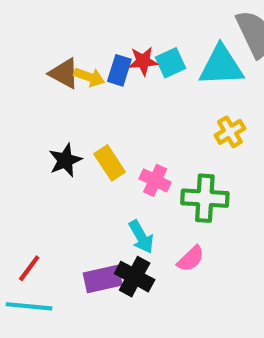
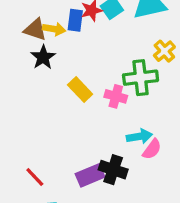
black star: (65, 160) -> (43, 57), moved
green cross: (205, 198) -> (141, 78), moved
cyan arrow: (141, 237) -> (139, 136), moved, turned -60
red line: (29, 268) -> (35, 177), turned -70

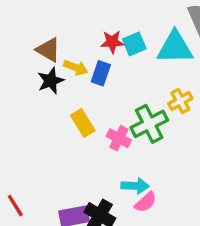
blue rectangle: (75, 20) -> (101, 73), moved
yellow arrow: (54, 29) -> (76, 68), moved
green cross: (141, 78) -> (149, 124), turned -32

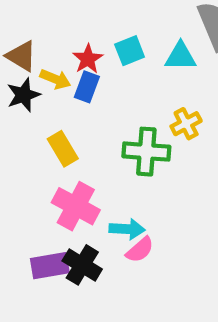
red star: (112, 42) -> (88, 59), moved, turned -30
cyan triangle: (175, 48) -> (181, 56), size x0.7
green cross: (149, 124) -> (146, 152), turned 30
pink cross: (119, 138) -> (76, 206), moved, size x1.5

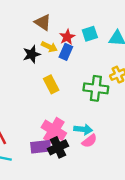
brown triangle: (21, 56) -> (43, 22), moved
pink cross: (76, 206) -> (54, 130), moved
black cross: (82, 265) -> (58, 147), turned 30

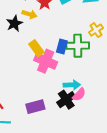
blue rectangle: (66, 52) -> (62, 47), moved
pink cross: (54, 130) -> (46, 61), moved
black cross: (58, 147) -> (66, 100), moved

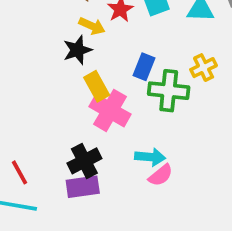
black star: (14, 23) -> (77, 50), moved
blue rectangle: (62, 47) -> (144, 67), moved
black cross: (66, 100) -> (84, 161), moved

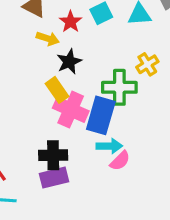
black star: (77, 50) -> (69, 62), moved
blue rectangle: (144, 67) -> (101, 115), moved, size x1.6
black cross: (84, 161) -> (53, 155), turned 32

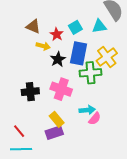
yellow cross: (147, 64) -> (107, 57), size x1.5
yellow rectangle: (57, 90) -> (57, 119), moved
blue rectangle: (101, 115) -> (79, 53), moved
black cross: (53, 155) -> (30, 92), moved

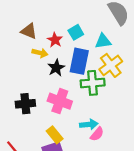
cyan triangle: (99, 26) -> (103, 41), moved

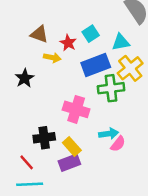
blue rectangle: (79, 61) -> (96, 65), turned 60
black star: (56, 68) -> (25, 78), moved
black cross: (25, 104) -> (44, 138), moved

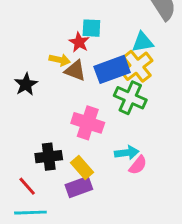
brown triangle: (39, 34) -> (75, 71), moved
cyan square: (91, 34) -> (91, 28), moved, turned 35
yellow cross: (130, 68) -> (137, 66), moved
green cross: (111, 88) -> (130, 98), turned 30

